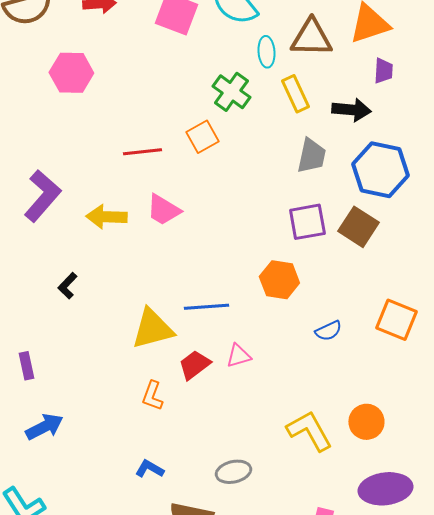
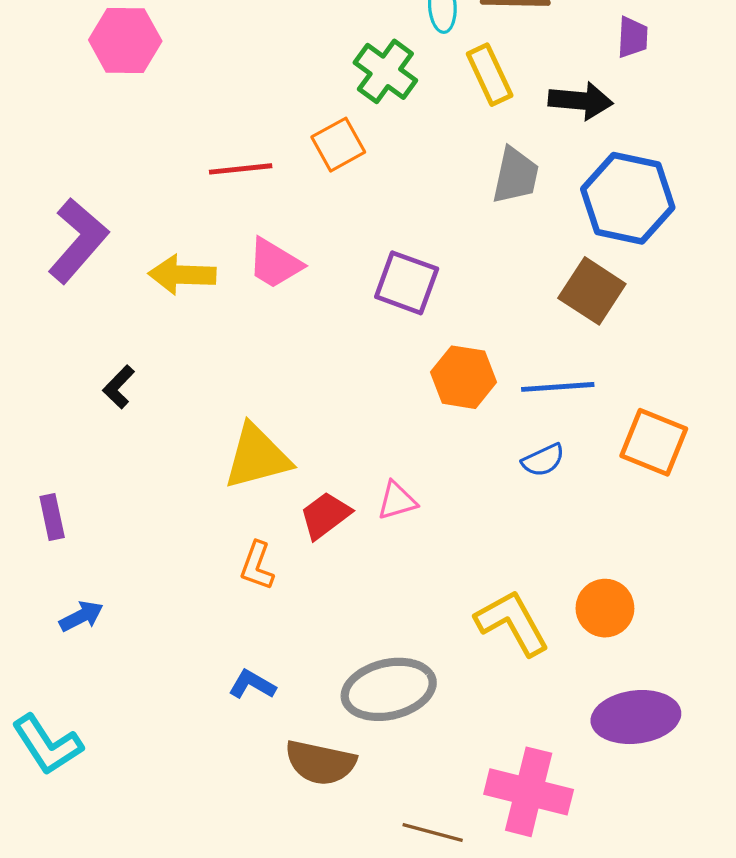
purple square: (307, 222) -> (407, 283), moved, turned 30
blue line: (206, 307) -> (558, 387), moved
blue arrow: (44, 427) -> (81, 616), size x0.7
gray ellipse: (233, 472) -> (389, 689), size x1.6

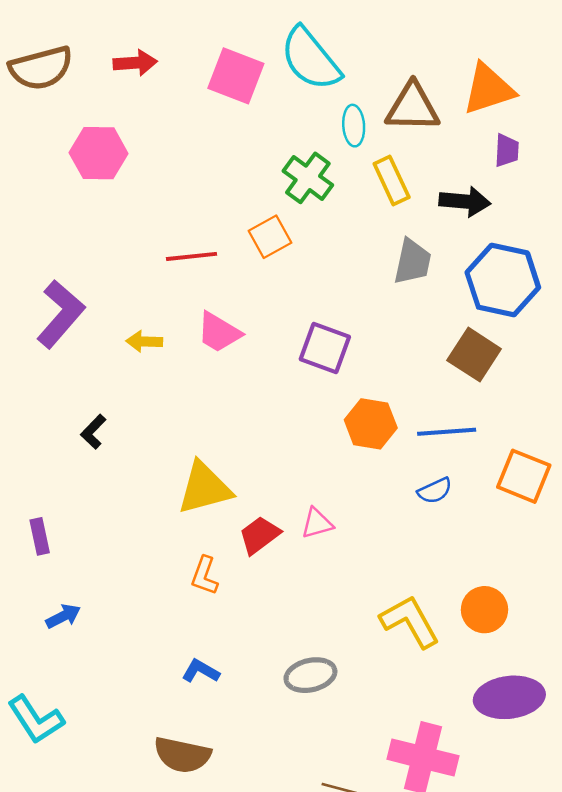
yellow arrow: (182, 275) -> (144, 341), size x0.7
gray ellipse: (389, 689) -> (310, 675), size x0.7
brown semicircle: (320, 763) -> (182, 755), moved

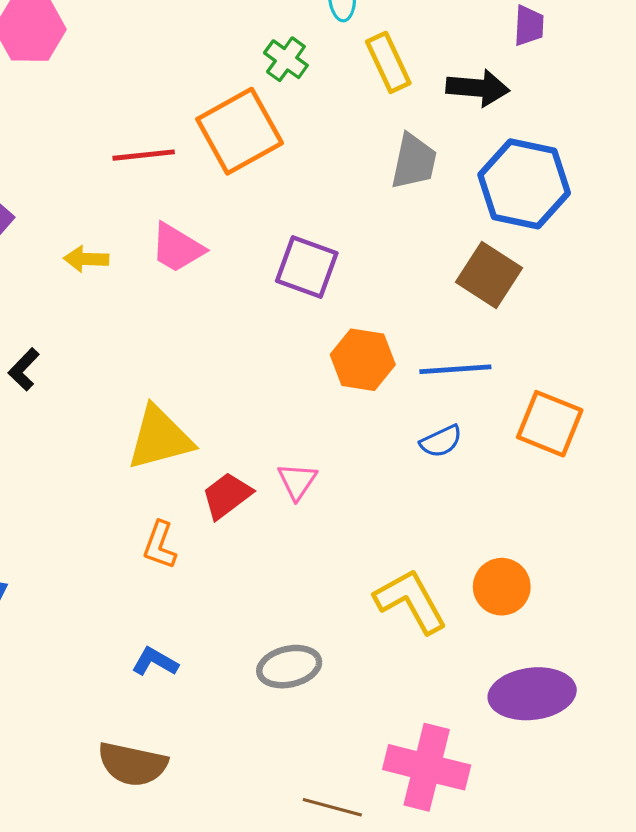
green cross: (308, 178) -> (286, 59), size x0.7
orange square: (270, 237) -> (240, 131), size x1.6
pink triangle: (317, 523) -> (297, 481), turned -40

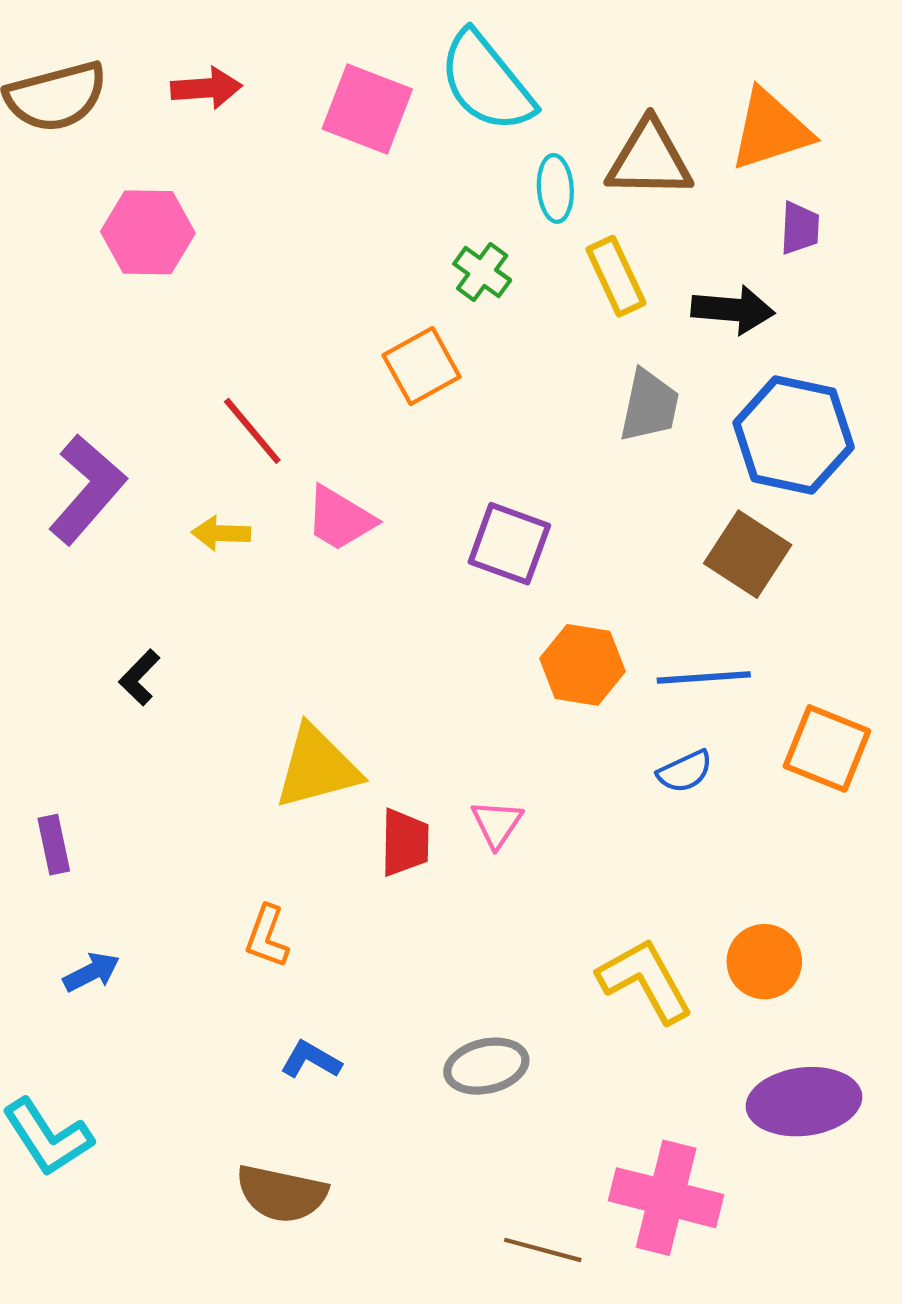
orange square: (240, 131) -> (422, 366), size x0.7
red line: (144, 155) -> (252, 431), moved, turned 56
red trapezoid: (227, 496) -> (405, 842), turned 128
orange L-shape: (160, 545) -> (267, 937), moved

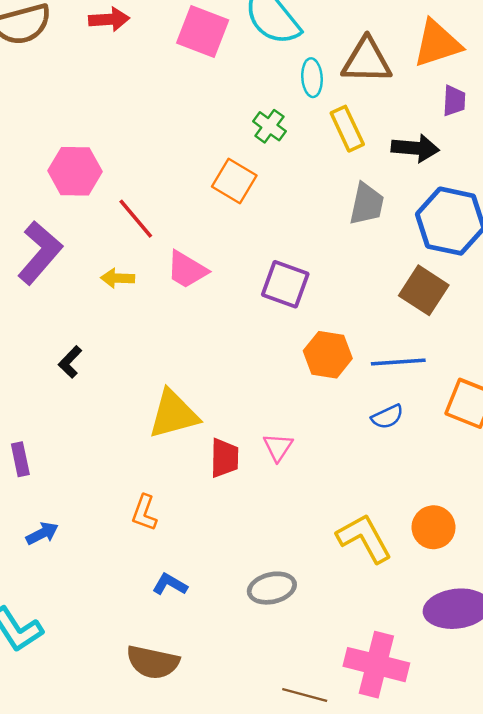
pink hexagon: (148, 232) -> (75, 171), moved
orange square: (422, 366) -> (234, 181), turned -30

